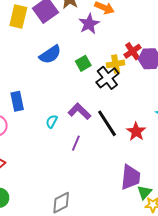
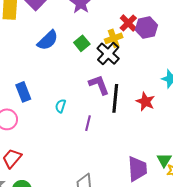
purple L-shape: (79, 111) -> (99, 85), moved, turned 35
black line: (107, 123) -> (115, 98), turned 48
purple trapezoid: (131, 177) -> (137, 169), moved

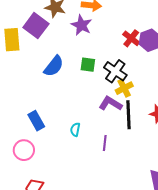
yellow cross: (114, 38) -> (124, 88), moved
green square: (82, 43) -> (88, 65), turned -35
purple L-shape: (99, 85) -> (110, 104), turned -30

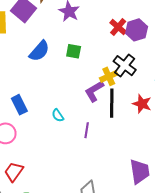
black cross: (115, 71) -> (125, 66), moved
purple L-shape: (110, 104) -> (94, 91), turned -65
cyan semicircle: (75, 130) -> (58, 115), turned -48

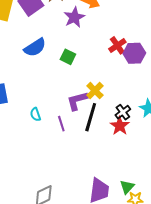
black cross: (125, 66) -> (123, 112), moved, size x0.7
yellow cross: (109, 76) -> (95, 91), turned -36
purple line: (87, 130) -> (61, 124), moved, turned -42

